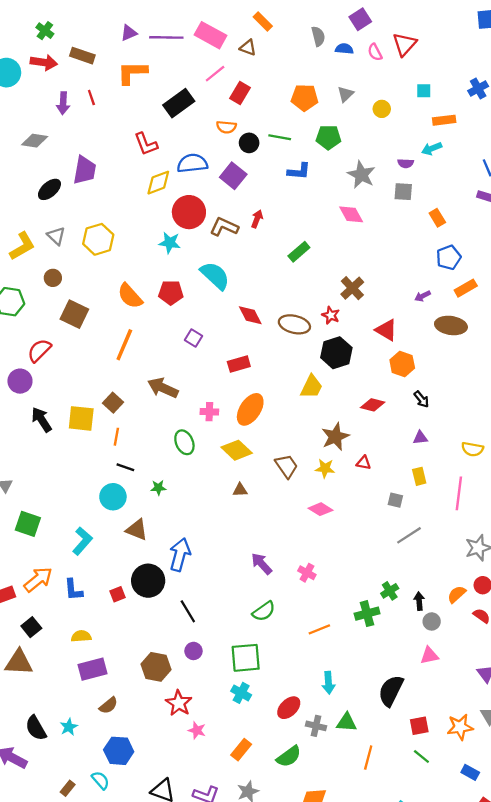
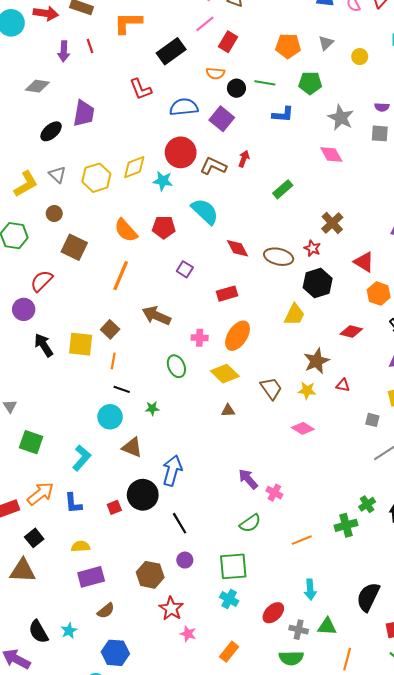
yellow diamond: (158, 183) -> (134, 167), moved
pink cross: (307, 573) -> (274, 493), moved
green semicircle: (289, 756) -> (291, 658), moved, turned 35

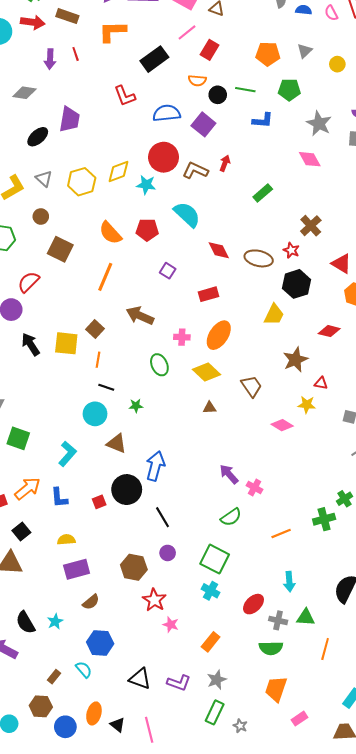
yellow star: (307, 390) -> (307, 405), moved
green square: (233, 566) -> (215, 559), turned 32

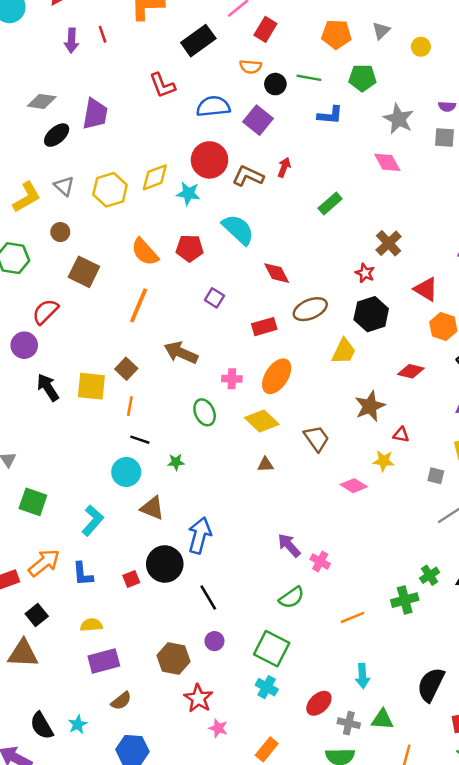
gray diamond: (24, 93) -> (42, 101), moved
brown ellipse: (259, 258) -> (310, 309), moved, turned -36

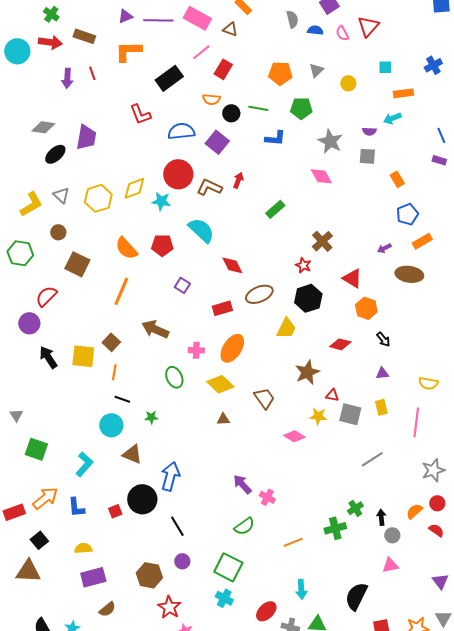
gray square: (436, 476) -> (350, 414), moved, size x1.6

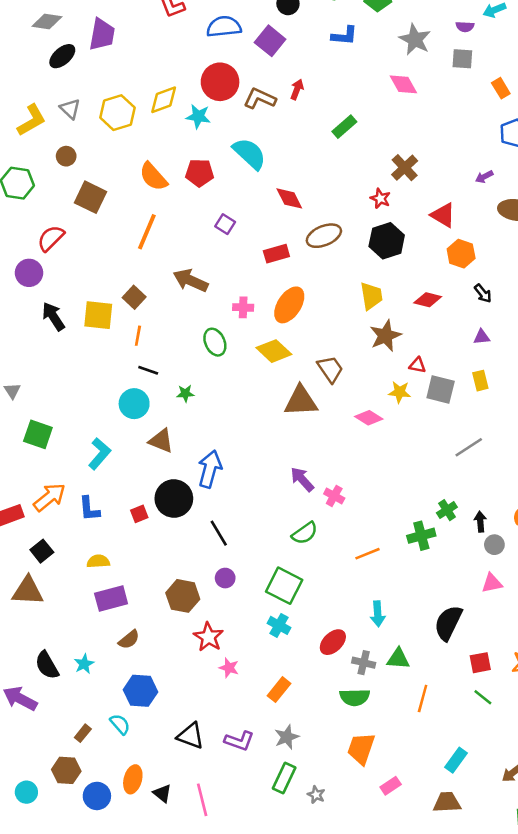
yellow trapezoid: (286, 328) -> (371, 296), moved, turned -35
brown triangle: (223, 419) -> (301, 401), moved, size x2.0

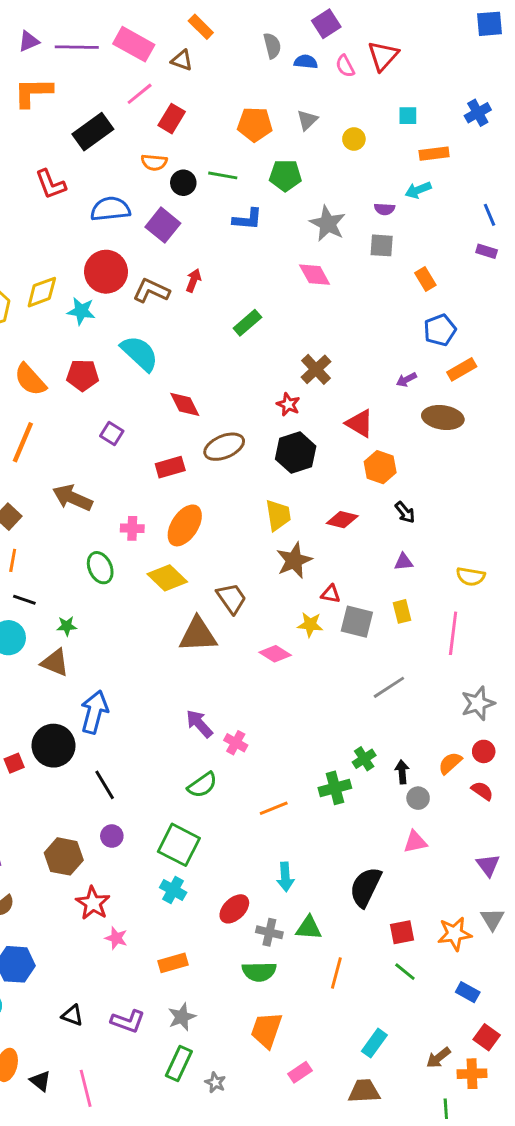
brown triangle: (161, 441) -> (55, 662), moved
orange rectangle: (279, 690) -> (173, 963), turned 35
black triangle: (191, 736) -> (72, 1015), size x0.7

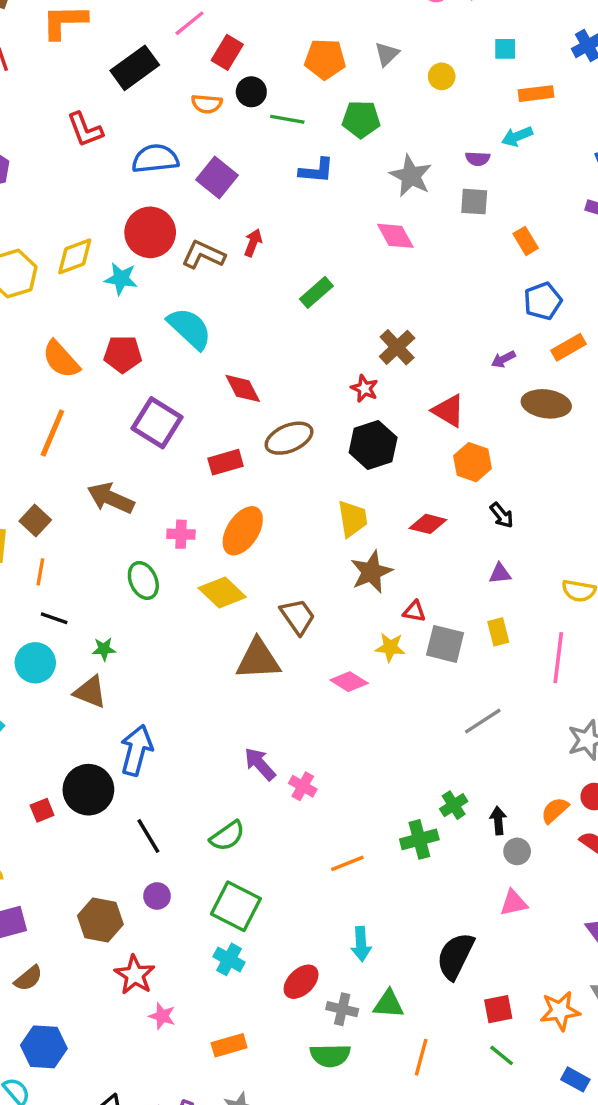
black circle: (183, 183) -> (251, 92), moved
purple square: (112, 434) -> (157, 423), size x1.8
green semicircle: (202, 785) -> (227, 836), moved

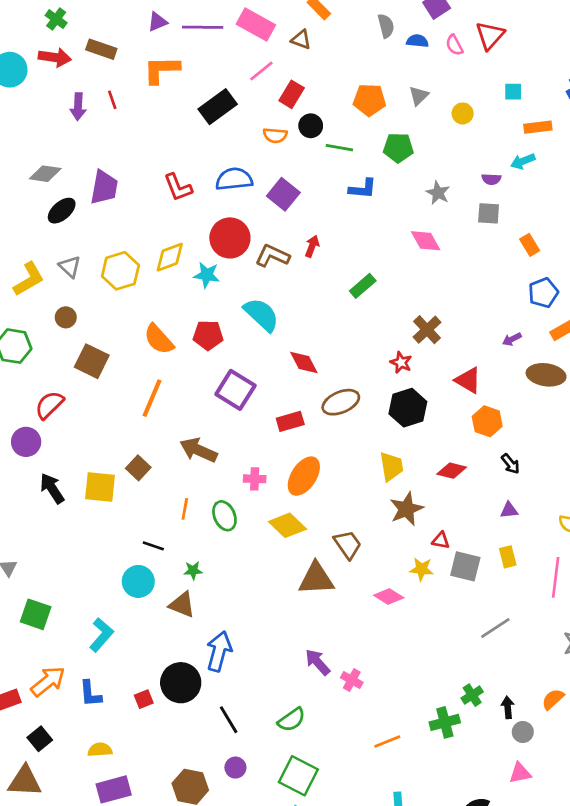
red L-shape: (85, 130) -> (178, 187), moved
gray star: (411, 176) -> (438, 193), size x0.7
orange line: (40, 572) -> (185, 509), moved

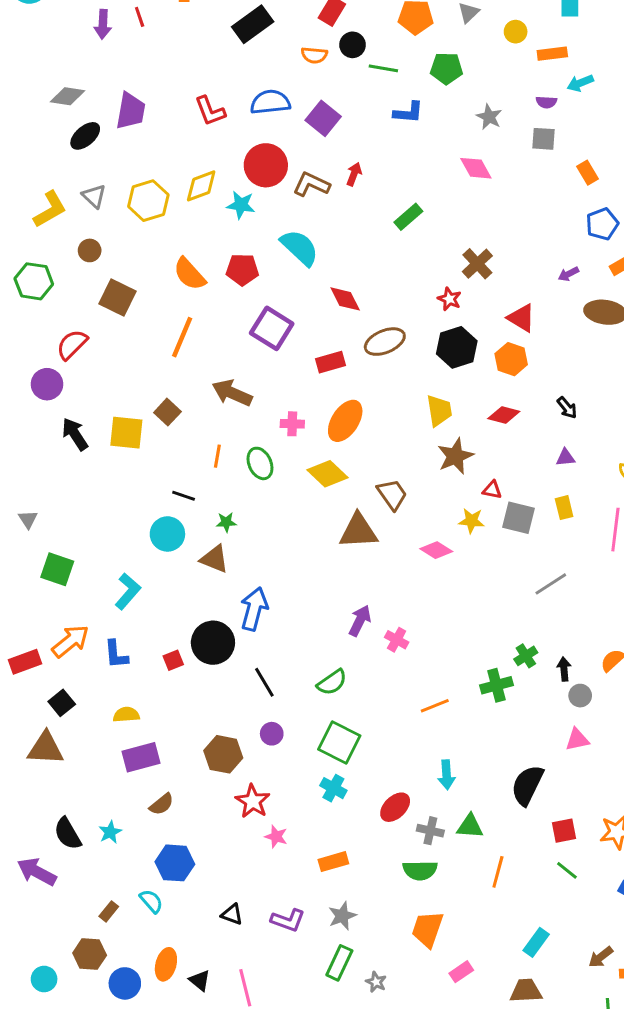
orange rectangle: (538, 127) -> (552, 54), moved
orange hexagon: (487, 421) -> (511, 359), moved
purple arrow: (318, 662) -> (360, 621), turned 68

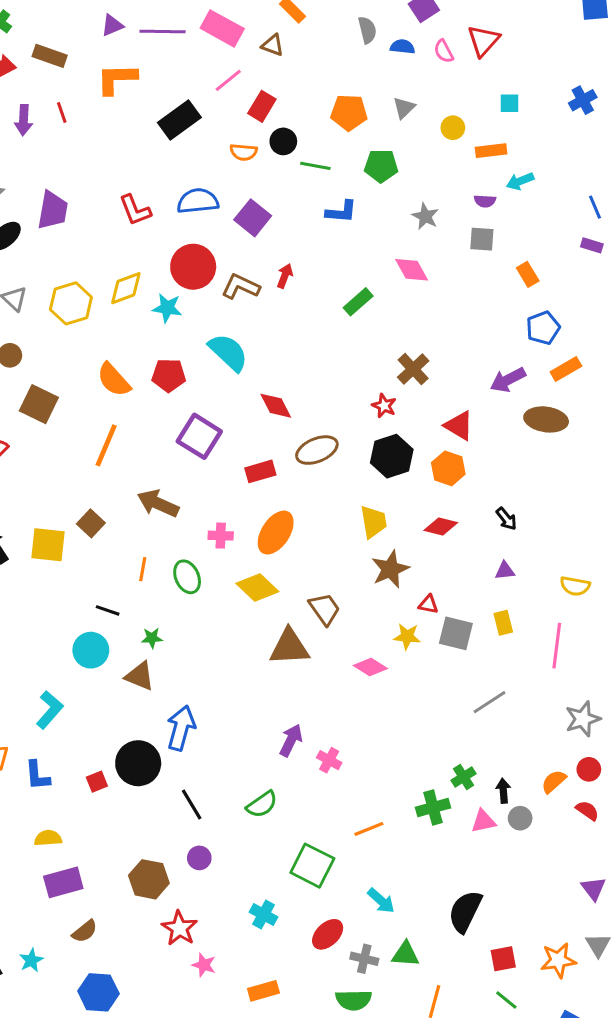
green rectangle: (408, 217) -> (358, 302), moved
purple arrow: (568, 274) -> (508, 380), size x1.6
pink triangle: (577, 740) -> (483, 821), moved
green square: (339, 743) -> (312, 866), moved
cyan arrow: (447, 775) -> (381, 901), turned -44

